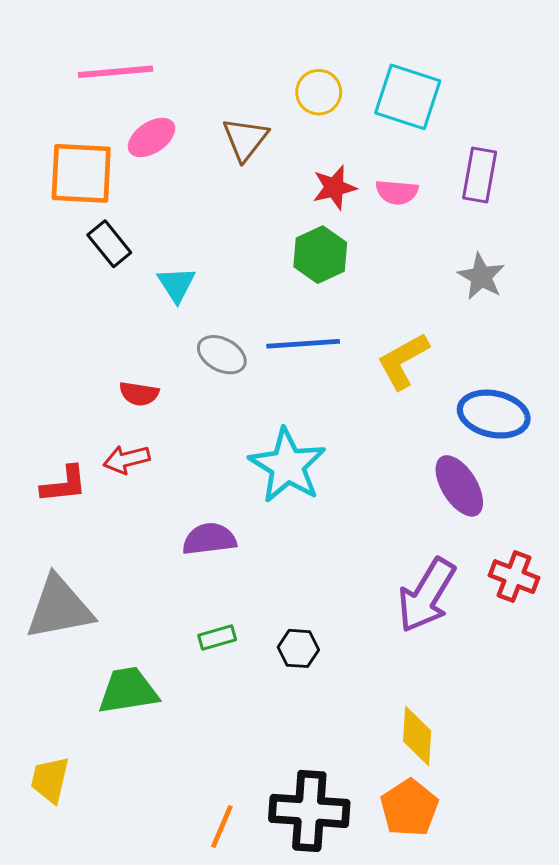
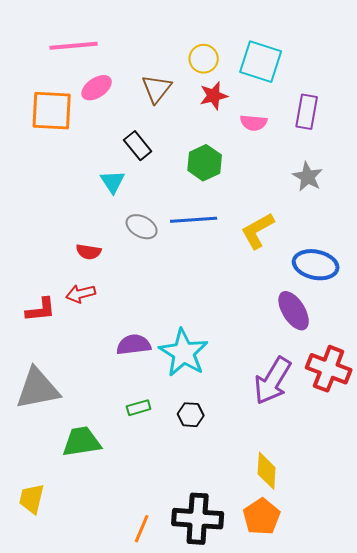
red star: (334, 187) -> (214, 96), moved
black rectangle: (109, 244) -> (138, 146), moved
cyan star: (287, 466) -> (184, 353), moved
red cross: (514, 577) -> (329, 369), size x1.4

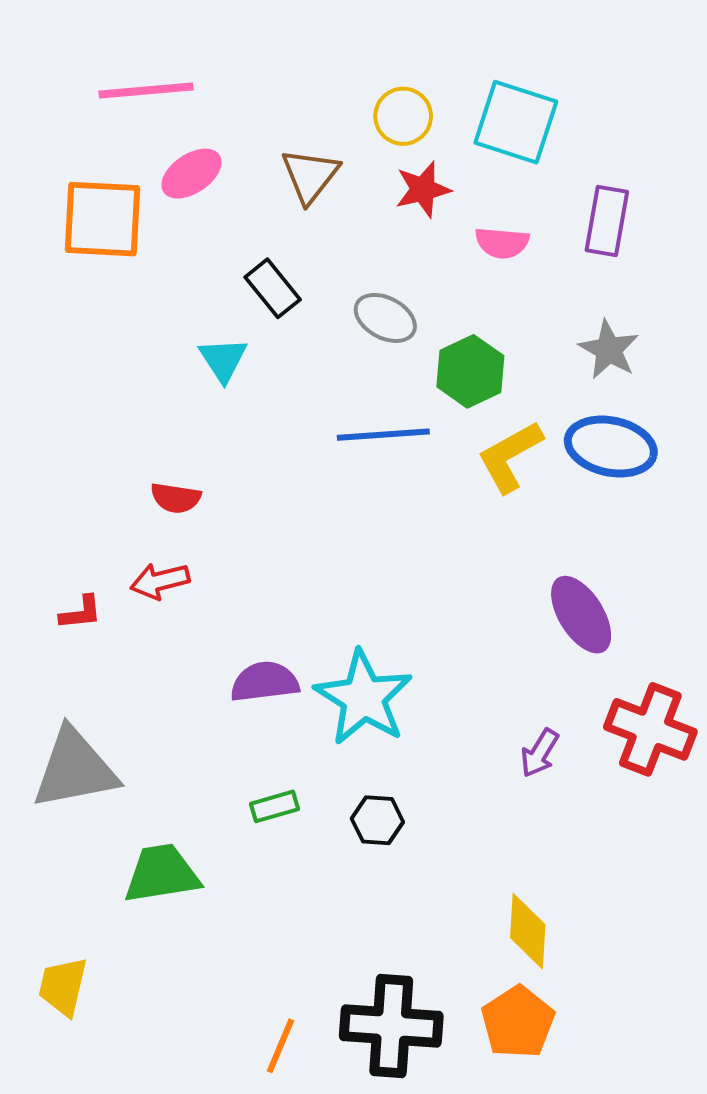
green hexagon: (205, 163) -> (470, 371), moved
gray ellipse: (142, 227) -> (385, 318), moved
blue ellipse: (316, 265) -> (611, 447), moved
red L-shape: (41, 310) -> (81, 613), size x0.7
purple arrow: (273, 381) -> (540, 753), size x0.5

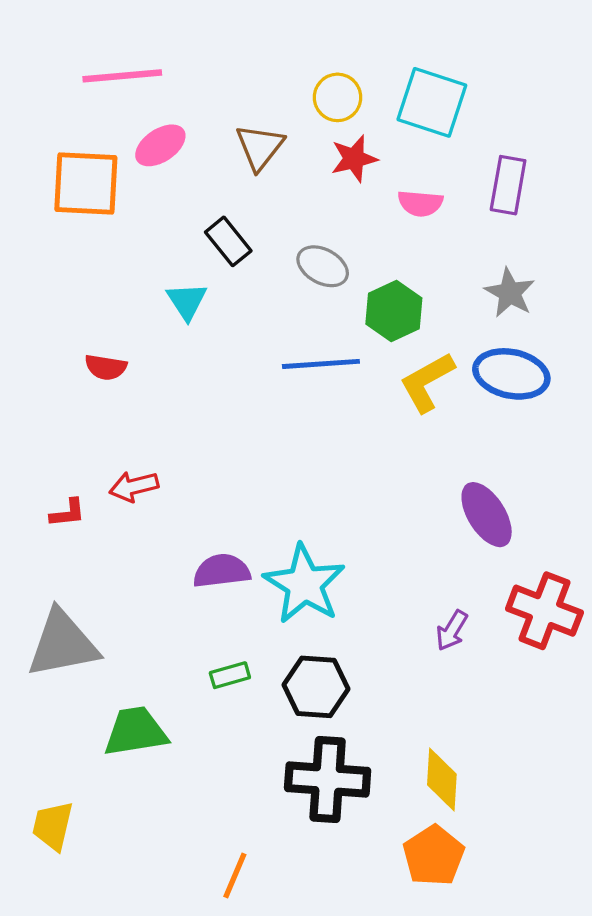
red semicircle: (176, 498) -> (106, 367), moved
black hexagon: (377, 820) -> (316, 687), size x1.5
black cross: (391, 1026) -> (328, 780), moved

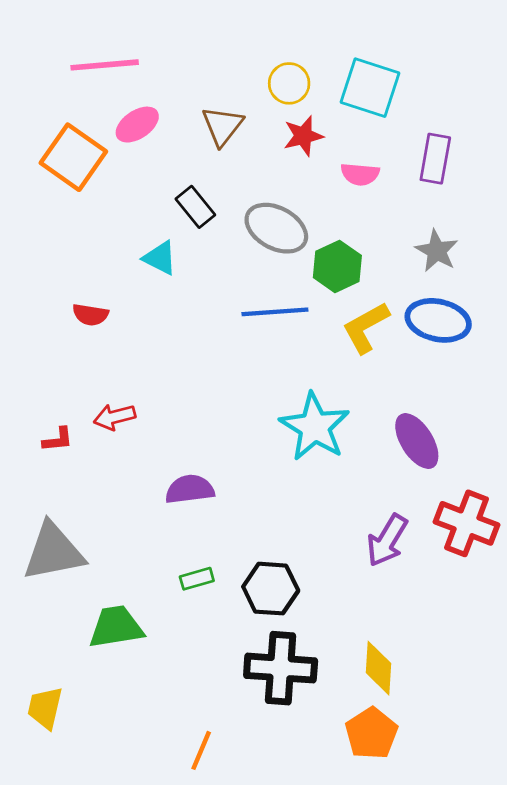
orange square: (86, 183) -> (73, 157), turned 32
gray ellipse: (323, 266) -> (276, 228), size x1.4
cyan triangle: (187, 301) -> (160, 258), turned -30
cyan star: (304, 584) -> (315, 427), moved
purple arrow: (452, 630) -> (387, 540), size x1.5

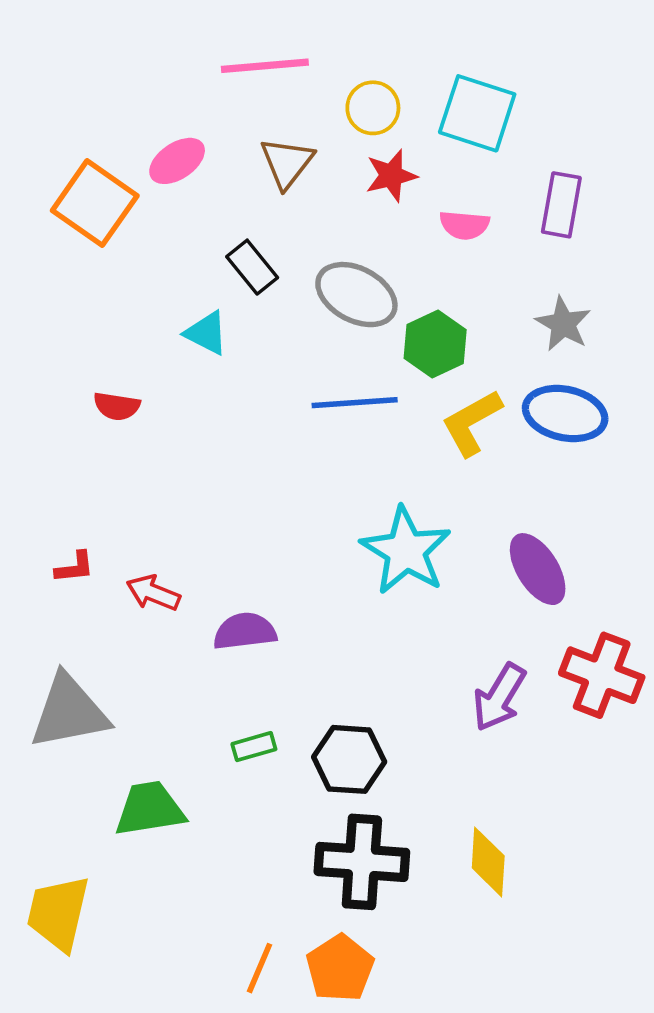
pink line: (105, 65) -> (265, 66), moved
red arrow: (115, 417) -> (153, 593), moved, turned 36
yellow trapezoid: (45, 708) -> (58, 913), size x1.4
orange pentagon: (371, 733) -> (340, 968), moved

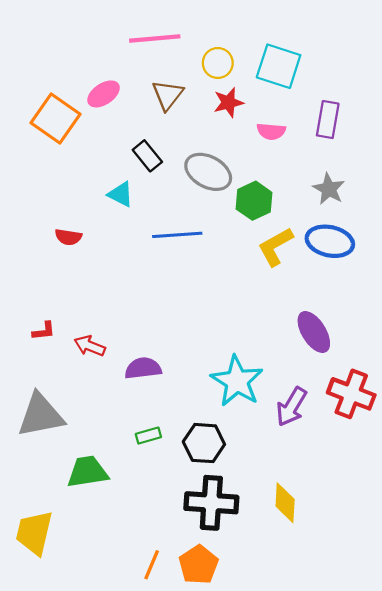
blue line: (355, 403) -> (177, 235), moved
cyan star: (406, 551) -> (237, 381), moved

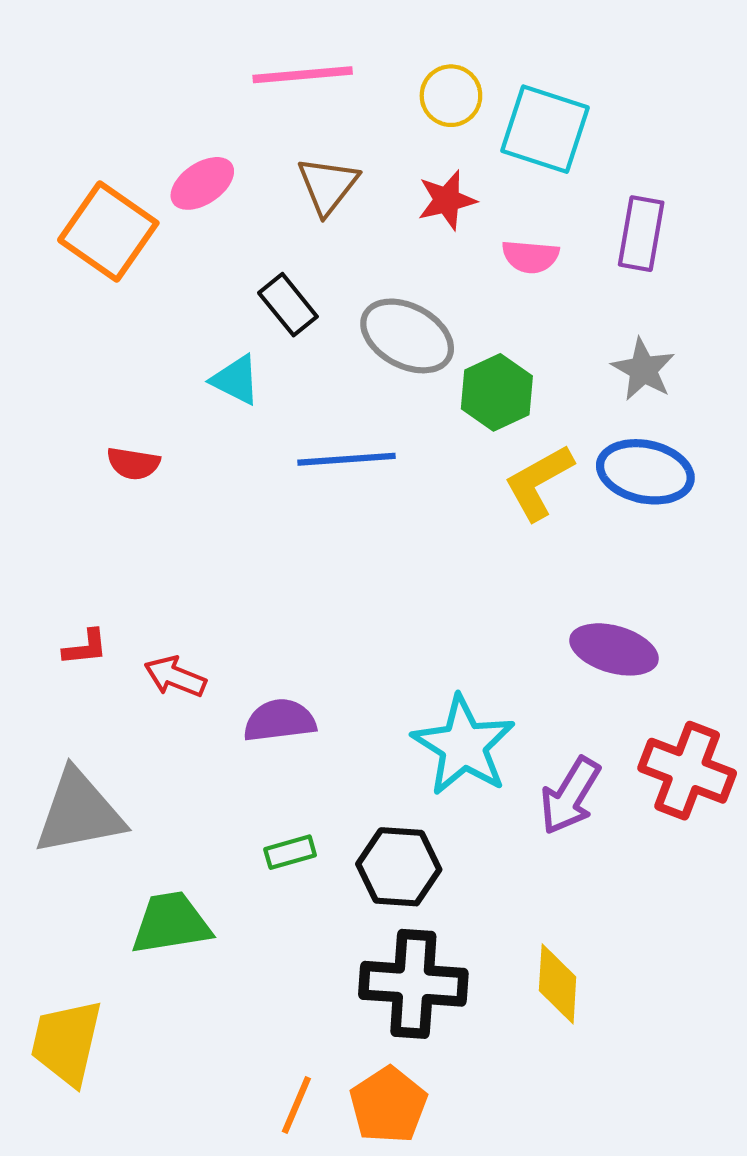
yellow circle: (218, 63) -> (451, 96), moved
purple ellipse: (314, 332) -> (614, 649), turned -42

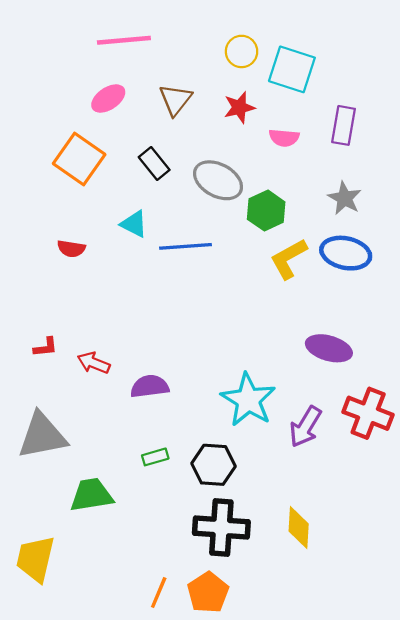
pink line: (303, 75) -> (124, 40), moved
orange square: (108, 232) -> (79, 159), moved
cyan triangle: (236, 380) -> (134, 224), moved

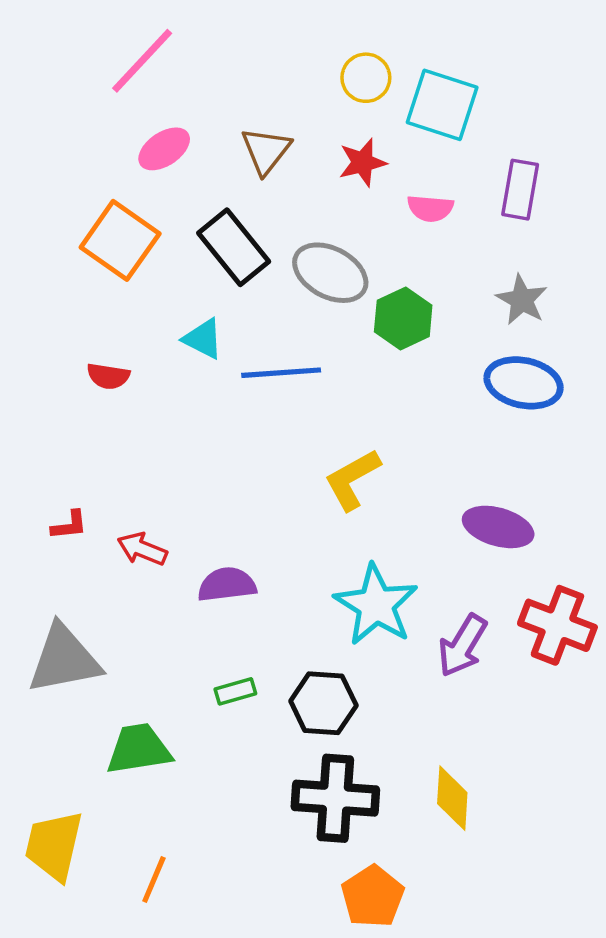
pink line: (124, 40) -> (142, 61), moved, turned -42
black rectangle: (154, 163) -> (234, 247), size x1.5
yellow L-shape: (289, 259) -> (352, 479), moved
orange line: (159, 592) -> (154, 880), moved
orange pentagon: (208, 592) -> (373, 897), moved

